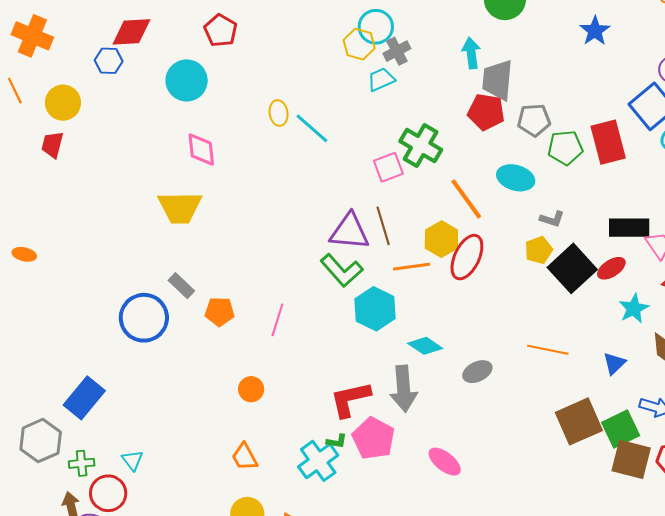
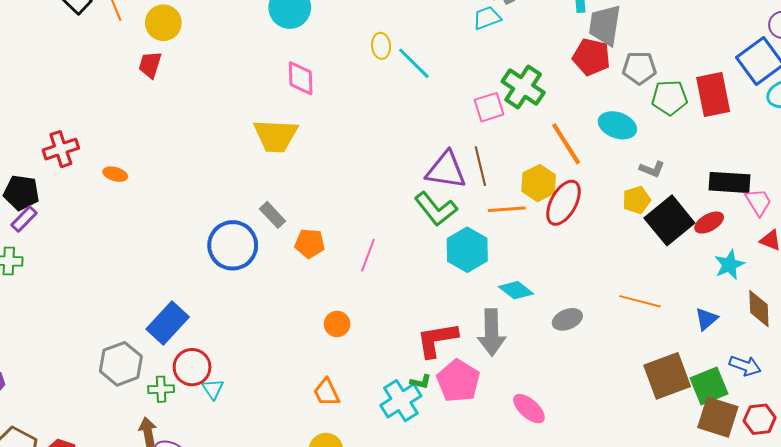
red circle: (108, 493) -> (192, 367), moved

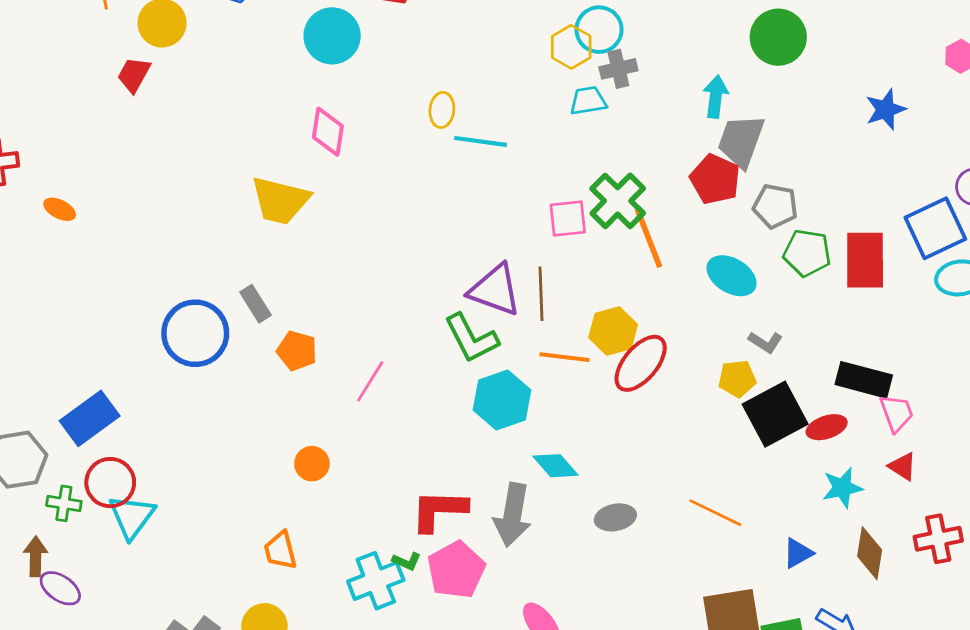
cyan line: (414, 63) -> (481, 141), turned -48
orange line: (566, 144) -> (648, 238), moved
cyan triangle: (213, 389) -> (132, 517), size x1.6

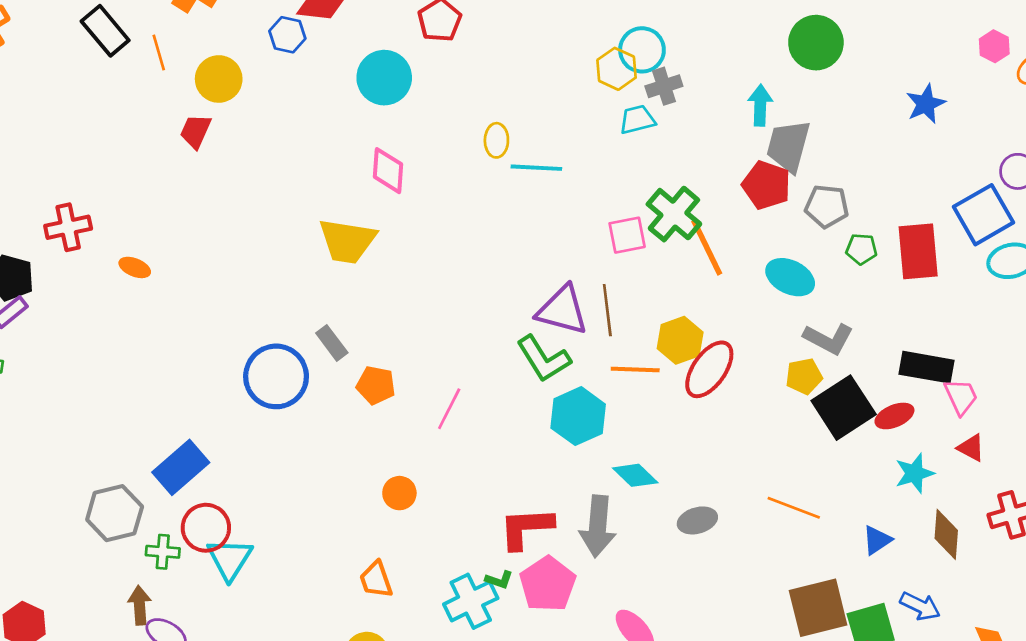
green pentagon: (807, 253) -> (861, 249), size x0.7
gray L-shape: (766, 342) -> (828, 339), size x1.5

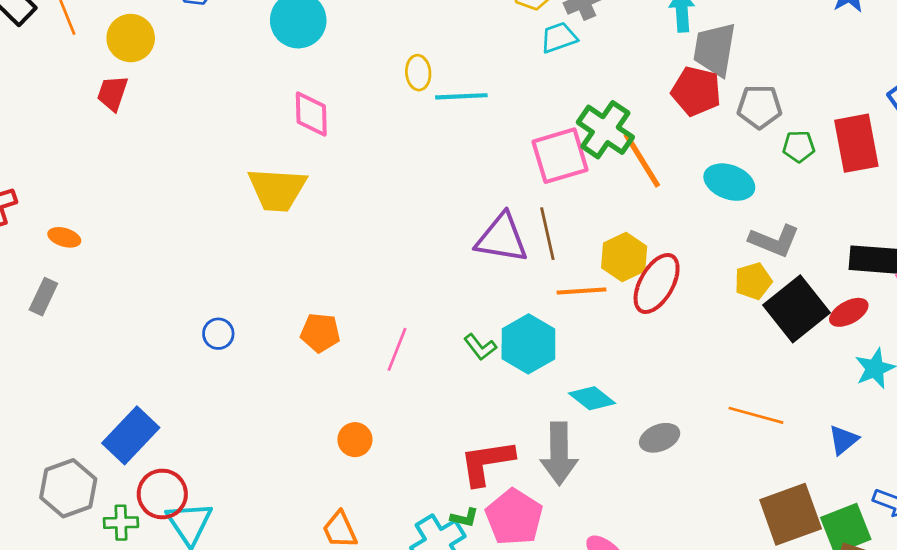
pink square: (627, 235) -> (560, 156), size x1.4
gray rectangle: (332, 343) -> (43, 297), moved, turned 68
green L-shape: (544, 359) -> (480, 347), moved, size x0.6
blue circle: (276, 376) -> (218, 334), size x0.5

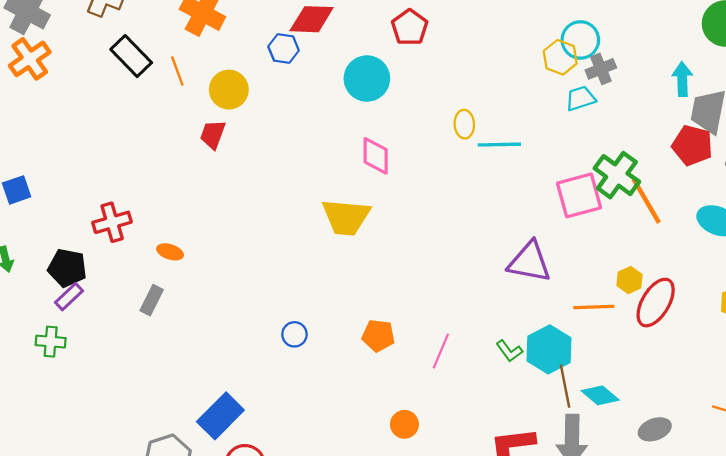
brown line: (547, 234) -> (565, 386), moved
yellow hexagon: (624, 257) -> (630, 280), size x0.7

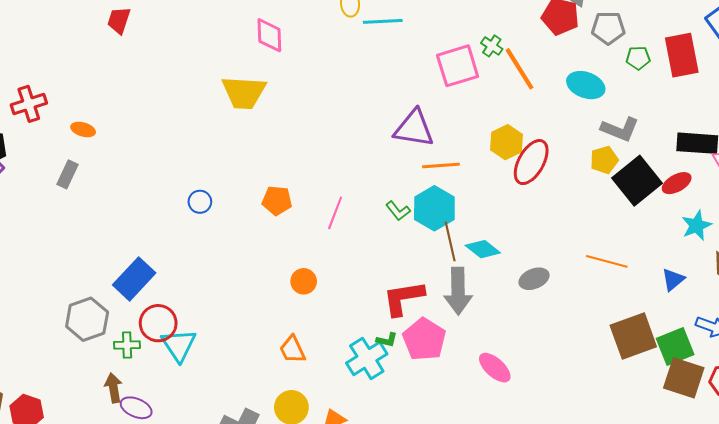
green cross: (617, 175) -> (492, 46), size x0.5
yellow hexagon: (630, 280) -> (506, 142), size x1.4
orange line: (594, 307) -> (441, 165), moved

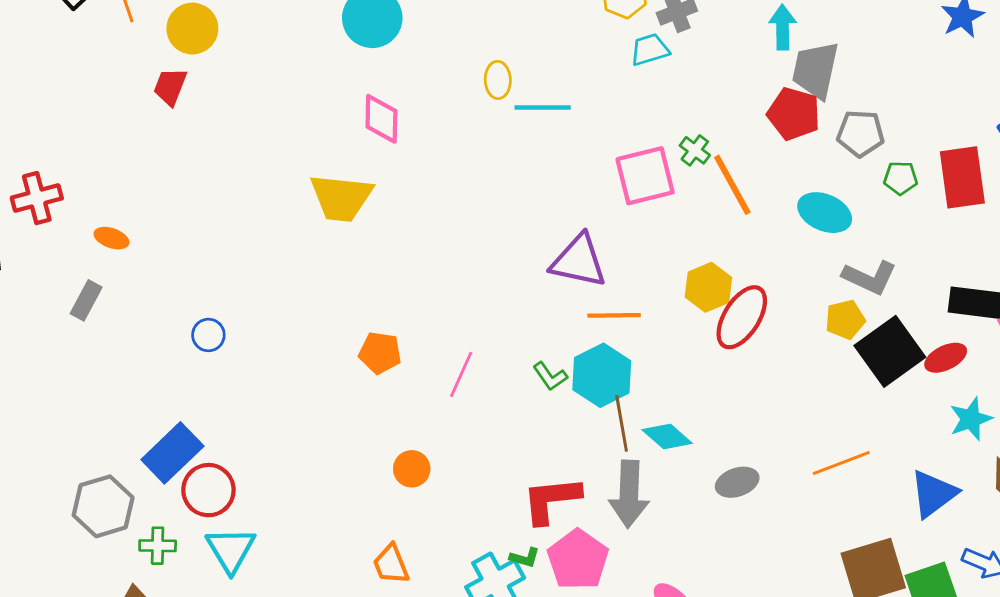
blue circle: (200, 202) -> (208, 335), moved
orange line: (607, 261) -> (841, 463), turned -39
blue triangle: (673, 280) -> (933, 494), size x1.5
red circle: (158, 323) -> (208, 490), moved

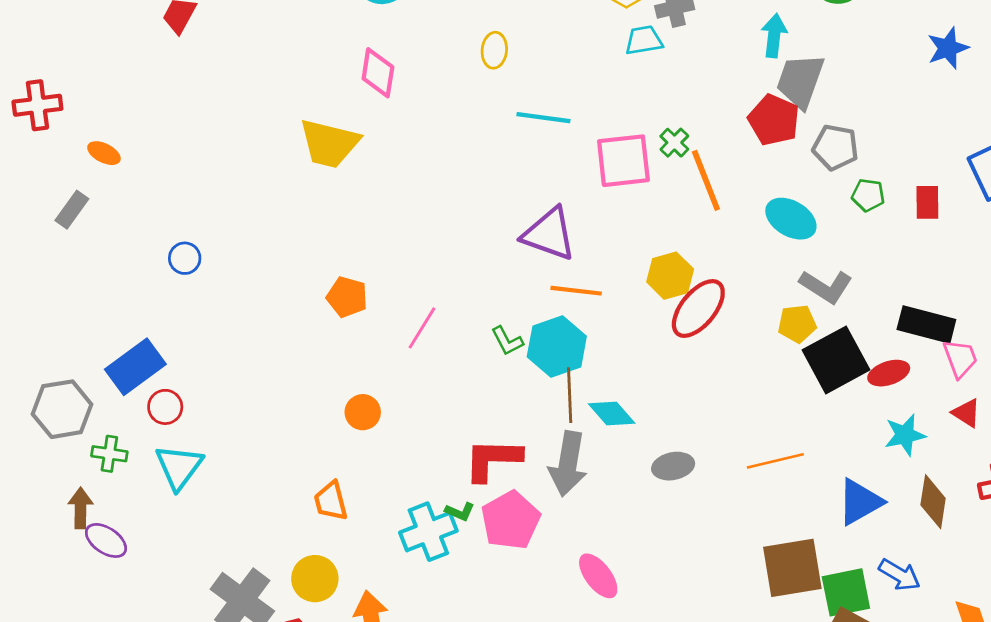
cyan line: (543, 107) -> (543, 118), moved
red rectangle: (962, 177) -> (927, 202), size x0.6
red circle: (208, 490) -> (165, 407), size x0.7

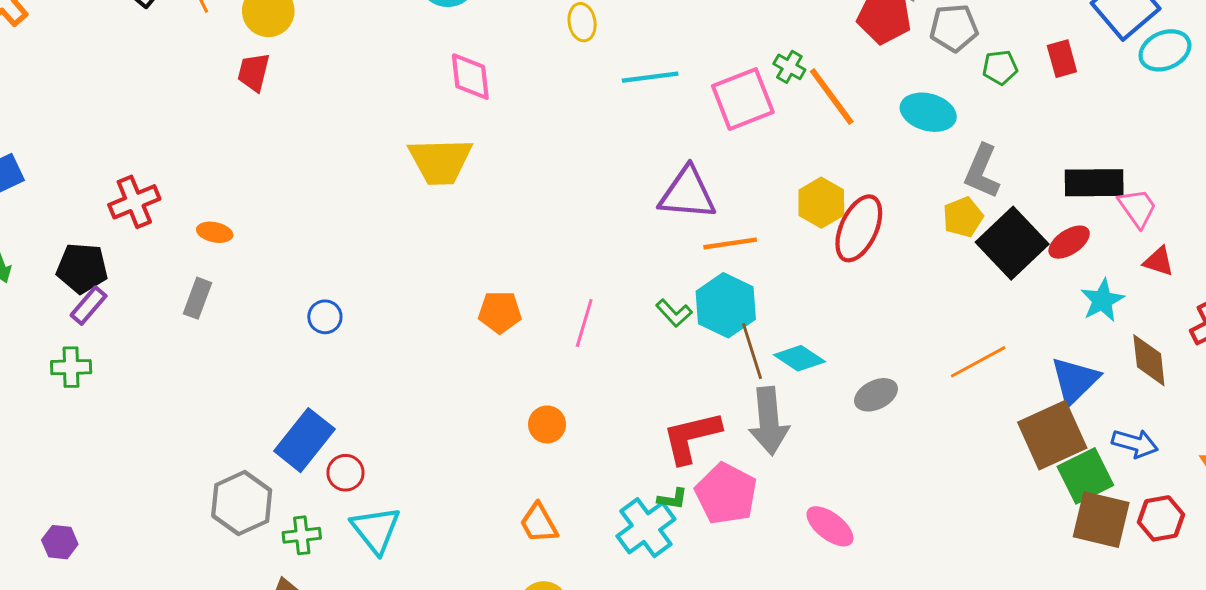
gray L-shape: (826, 286) -> (982, 171), turned 96
brown square: (792, 568) -> (1052, 435), moved

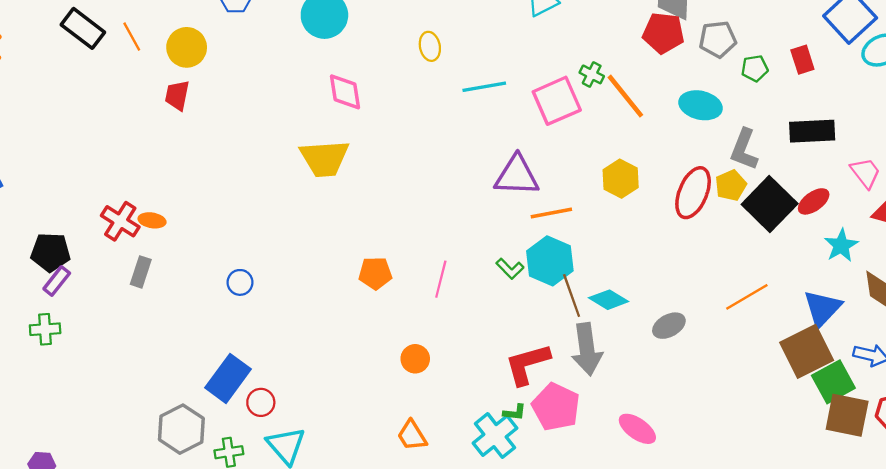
black rectangle: (1094, 183) -> (812, 131), moved
red cross: (134, 202) -> (120, 221), moved, turned -33
red ellipse: (859, 228) -> (693, 193), moved

